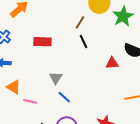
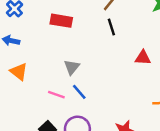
pink line: (30, 101) -> (56, 95), moved

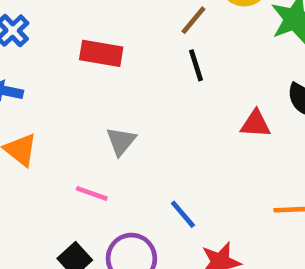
blue line: (79, 92) -> (183, 214), moved

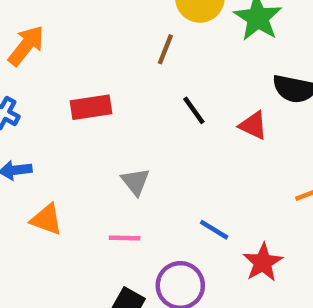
black line: (196, 65) -> (194, 110), moved
red triangle: (256, 124) -> (253, 125), turned 40

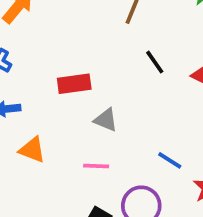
red rectangle: (91, 107) -> (74, 84), moved
gray triangle: (135, 182) -> (106, 120), turned -30

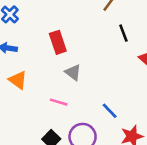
black line: (155, 62) -> (123, 33), moved
red rectangle: (74, 84) -> (58, 42), turned 65

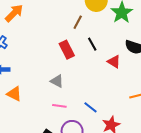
red rectangle: (58, 42) -> (67, 50), moved
pink line: (59, 102) -> (59, 106), moved

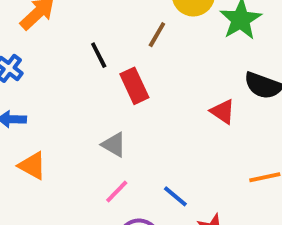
black line: (92, 44) -> (99, 55), moved
pink line: (59, 106) -> (117, 192), turned -56

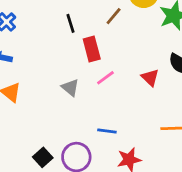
pink line: (117, 192) -> (105, 78), moved
blue line: (175, 196) -> (107, 131), turned -42

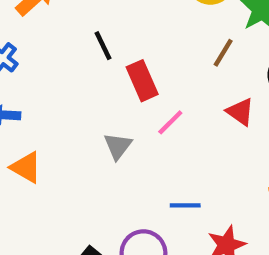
brown line: (114, 16) -> (223, 53), moved
gray triangle: (70, 88) -> (118, 146), turned 36

